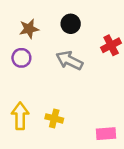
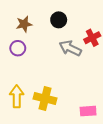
gray arrow: (69, 60) -> (70, 48), moved
yellow cross: (54, 118) -> (45, 99), size x1.5

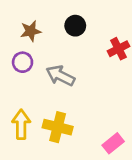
gray arrow: (70, 48) -> (60, 76), moved
pink rectangle: (88, 111) -> (113, 143), turned -35

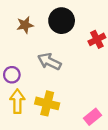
black circle: (75, 26) -> (62, 21), size x1.5
purple circle: (23, 62) -> (12, 75), moved

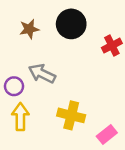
gray arrow: (49, 61) -> (42, 73), moved
yellow cross: (47, 103) -> (71, 115), moved

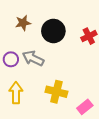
black circle: (71, 24) -> (53, 31), moved
purple circle: (14, 86) -> (11, 59), moved

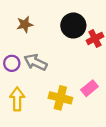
black circle: (53, 31) -> (73, 26), moved
pink rectangle: (85, 107) -> (90, 88), moved

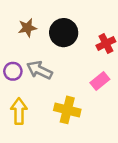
black circle: (73, 26) -> (64, 33), moved
pink rectangle: (90, 88) -> (100, 81), moved

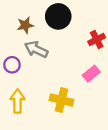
black circle: (64, 33) -> (58, 16), moved
gray arrow: (39, 70) -> (36, 49), moved

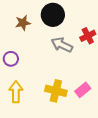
gray arrow: (36, 49) -> (62, 45), moved
pink rectangle: (91, 74) -> (83, 90), moved

